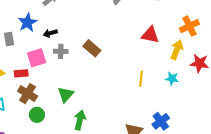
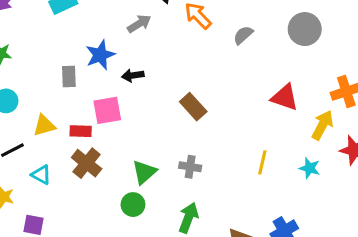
gray cross: (61, 51) -> (190, 167), moved
green circle: (37, 115) -> (133, 205), moved
green arrow: (80, 120) -> (188, 218), moved

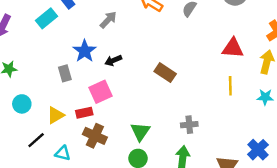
yellow line: (262, 162) -> (230, 86), moved
gray cross: (190, 167) -> (189, 125), moved

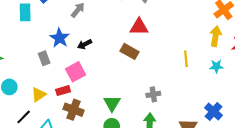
cyan rectangle: (47, 18) -> (25, 12), turned -48
red triangle: (233, 48) -> (139, 27), moved

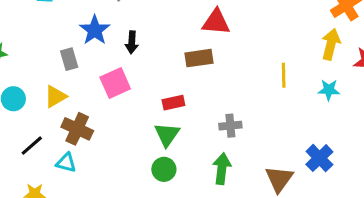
black arrow: (85, 44) -> (132, 42), turned -64
brown rectangle: (130, 51) -> (199, 58), turned -42
red rectangle: (63, 91) -> (173, 103), moved
yellow triangle: (39, 95) -> (55, 96), moved
brown cross: (74, 110) -> (77, 129), moved

